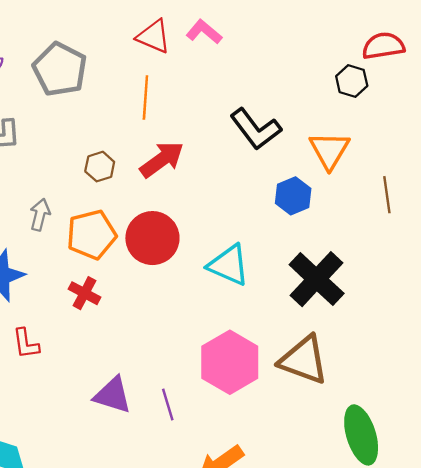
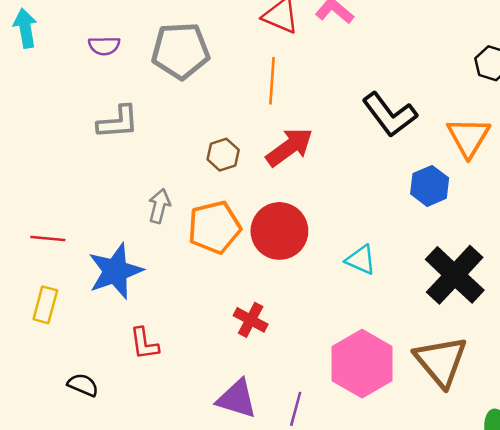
gray pentagon: (60, 69) -> (181, 51), turned -30
cyan triangle: (229, 265) -> (361, 260), size x0.7
red cross: (84, 293) -> (251, 320), moved
brown triangle: (304, 360) -> (441, 361), turned 30
purple line: (168, 405) -> (296, 409), turned 32

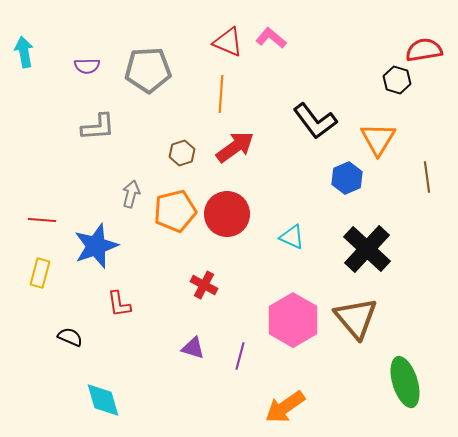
purple triangle: (237, 399) -> (193, 348), size x0.7

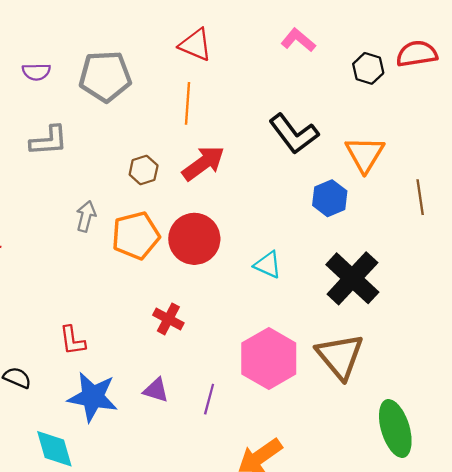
pink L-shape: (271, 38) -> (298, 40), moved
black hexagon: (397, 80) -> (368, 68), moved
blue star: (96, 246) -> (93, 397), moved, turned 30

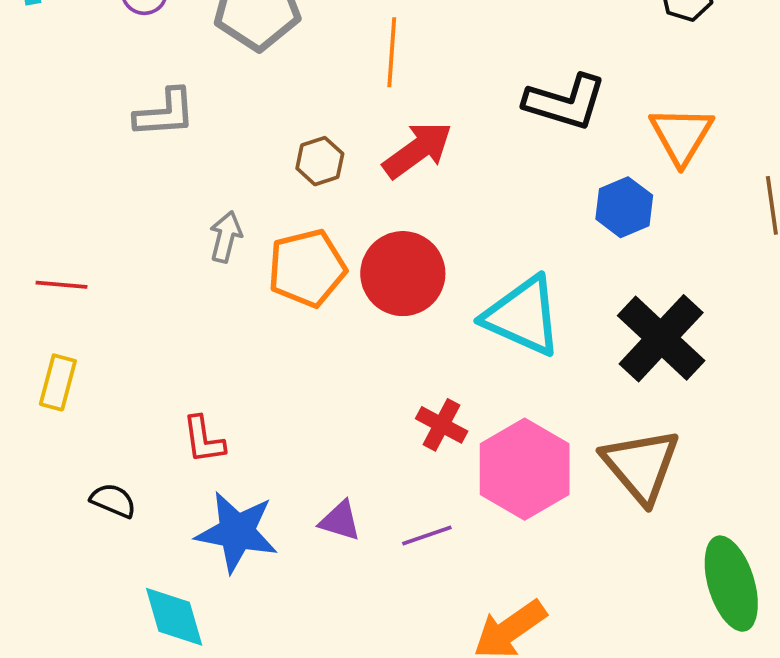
black L-shape: (294, 134) -> (565, 102), turned -36
cyan triangle: (268, 265) -> (523, 316), size x1.8
red cross: (168, 319) -> (442, 425), moved
purple line: (209, 399) -> (427, 536), turned 56

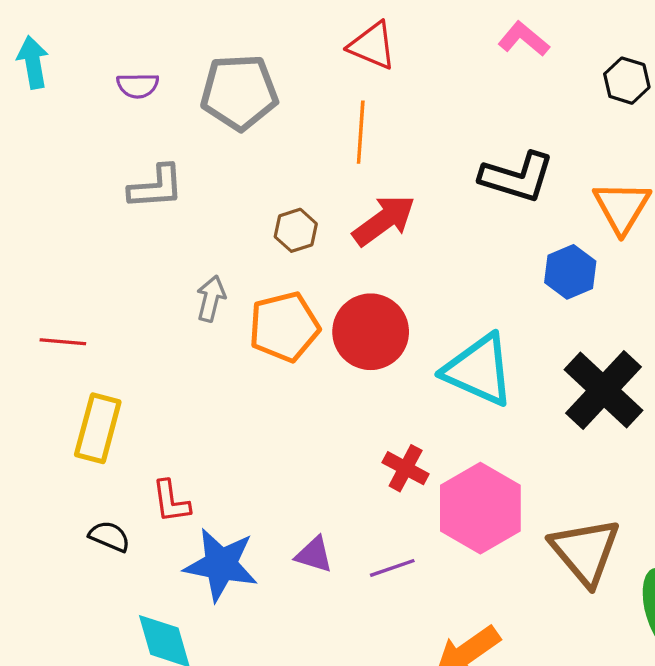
yellow rectangle: (58, 382) -> (98, 428), moved, size x1.4
red L-shape: (204, 440) -> (171, 501), moved
brown triangle: (641, 465) -> (585, 551), moved

